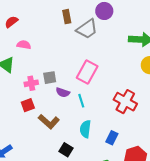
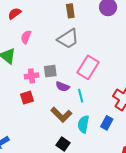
gray trapezoid: (87, 29) -> (68, 39), moved
pink semicircle: (24, 45) -> (26, 37), turned -80
brown L-shape: (49, 122) -> (61, 115), moved
blue rectangle: (112, 138) -> (107, 123), moved

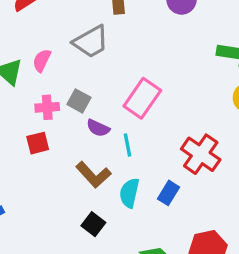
pink semicircle: (26, 37) -> (42, 60), moved
gray trapezoid: (68, 39) -> (91, 42), moved
gray square: (50, 71) -> (79, 101), turned 32

